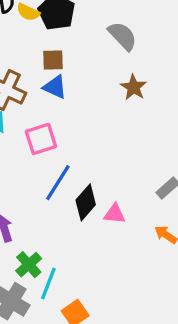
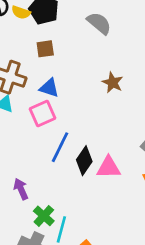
blue triangle: (55, 87) -> (49, 88), moved
brown star: (134, 87) -> (113, 83), moved
pink triangle: (115, 214) -> (109, 167), size x1.4

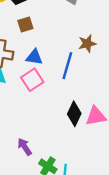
brown star: (113, 83) -> (87, 44), turned -30
blue line: (60, 147) -> (67, 66), moved

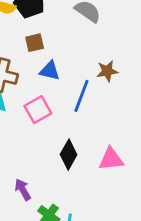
blue triangle: (34, 57) -> (50, 71), moved
black diamond: (74, 114) -> (69, 155), moved

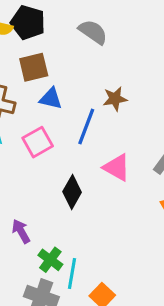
brown square: (35, 43) -> (34, 67), size x1.4
pink triangle: (111, 159) -> (117, 167), moved, turned 36

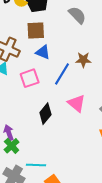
green cross: (50, 260) -> (12, 146), moved
cyan line: (72, 273) -> (36, 165), turned 72

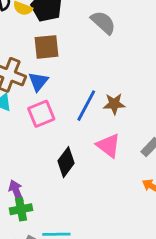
blue triangle: (43, 52) -> (38, 82), moved, turned 49
brown star: (83, 60) -> (114, 104), moved
green cross: (12, 146) -> (21, 209), turned 35

